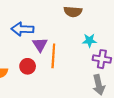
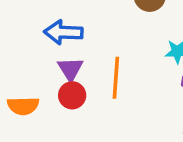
purple triangle: (40, 45) -> (70, 69), moved

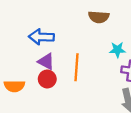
purple triangle: (70, 69) -> (46, 61), turned -30

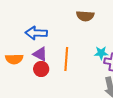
cyan star: (117, 50) -> (101, 53), moved
orange semicircle: (14, 86) -> (14, 59), moved

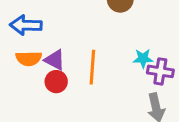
blue arrow: (36, 33) -> (26, 25), moved
orange semicircle: (14, 59) -> (29, 58), moved

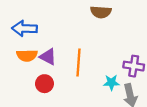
cyan star: (143, 58) -> (111, 82), moved
red circle: (56, 82) -> (44, 84), moved

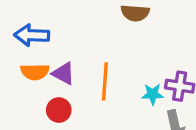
cyan star: (111, 82) -> (153, 94), moved

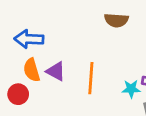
orange semicircle: (35, 72) -> (32, 70), turned 75
red circle: (59, 110) -> (18, 94), moved

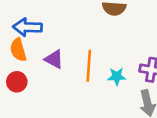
orange semicircle: (32, 70) -> (18, 50), moved
cyan star: (131, 89) -> (117, 76), moved

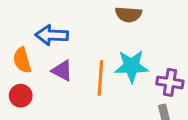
blue arrow: (27, 27) -> (52, 35), moved
cyan star: (117, 76) -> (131, 66), moved, size x1.6

